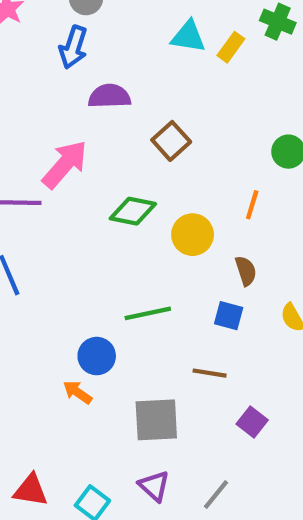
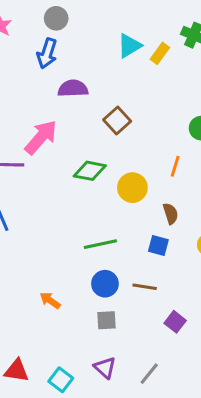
cyan triangle: (188, 37) -> (129, 46), turned -40
blue circle: (97, 356) -> (105, 284), moved
gray square: (156, 420) -> (106, 320), size x0.6

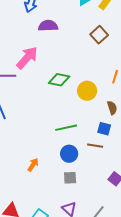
brown square: (117, 120) -> (99, 35), moved
brown line: (145, 287) -> (95, 146), moved
orange arrow: (50, 300) -> (33, 165), turned 88

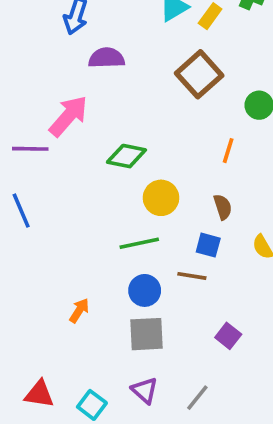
brown square: (99, 35) -> (199, 74), size x1.4
yellow circle: (87, 91) -> (161, 198), moved
gray square: (70, 178) -> (146, 334), size x1.5

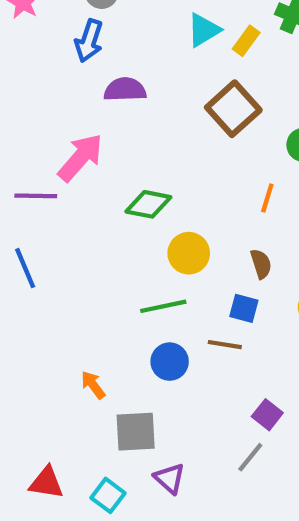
orange arrow: (79, 310) -> (93, 385), turned -70
gray square: (146, 334) -> (136, 432), moved
gray line: (197, 398) -> (250, 457), moved

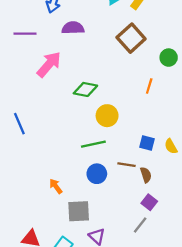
purple line: (36, 196) -> (25, 34), moved
brown semicircle: (261, 264) -> (146, 175), moved
blue square: (244, 308) -> (147, 143), moved

